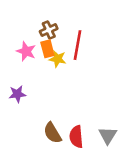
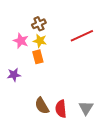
red line: (78, 45) -> (82, 36), moved, turned 55
orange rectangle: (47, 49) -> (38, 57), moved
yellow star: (57, 59) -> (40, 41), moved

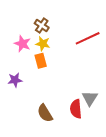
brown cross: (39, 24) -> (42, 25), turned -32
gray triangle: (86, 108) -> (90, 98), moved
red semicircle: (61, 109) -> (76, 109), moved

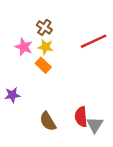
orange rectangle: (41, 61) -> (43, 65), turned -32
purple star: (15, 80) -> (12, 95), moved
gray triangle: (90, 98) -> (95, 125), moved

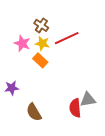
red line: (94, 41) -> (67, 38), moved
brown semicircle: (48, 121) -> (34, 112), moved
gray triangle: (95, 125) -> (88, 100), moved, turned 49

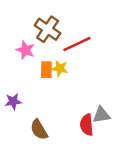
brown cross: (41, 25) -> (48, 29), size x1.5
yellow star: (42, 43) -> (60, 68), moved
orange rectangle: (40, 60) -> (46, 70), turned 48

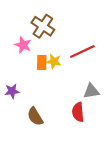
red line: (77, 44) -> (82, 52), moved
gray triangle: (101, 115) -> (91, 91), moved

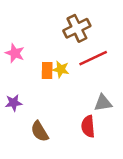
brown cross: (43, 26) -> (77, 28), moved, turned 30
pink star: (23, 45) -> (15, 53), moved

